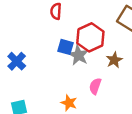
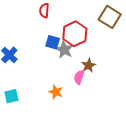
brown star: (114, 60) -> (89, 65), moved

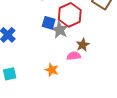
pink semicircle: (79, 77) -> (74, 56), turned 64

